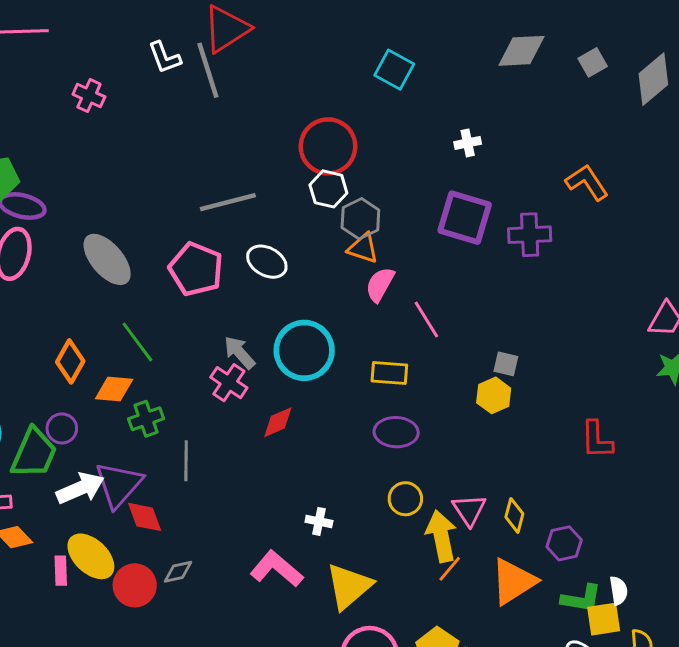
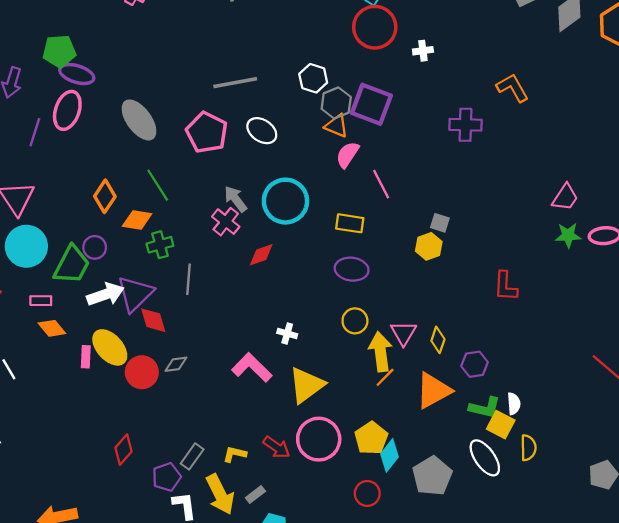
red circle: (328, 146) -> (375, 27), moved
purple square: (465, 218) -> (371, 104), moved
yellow square: (604, 619) -> (501, 425), turned 32

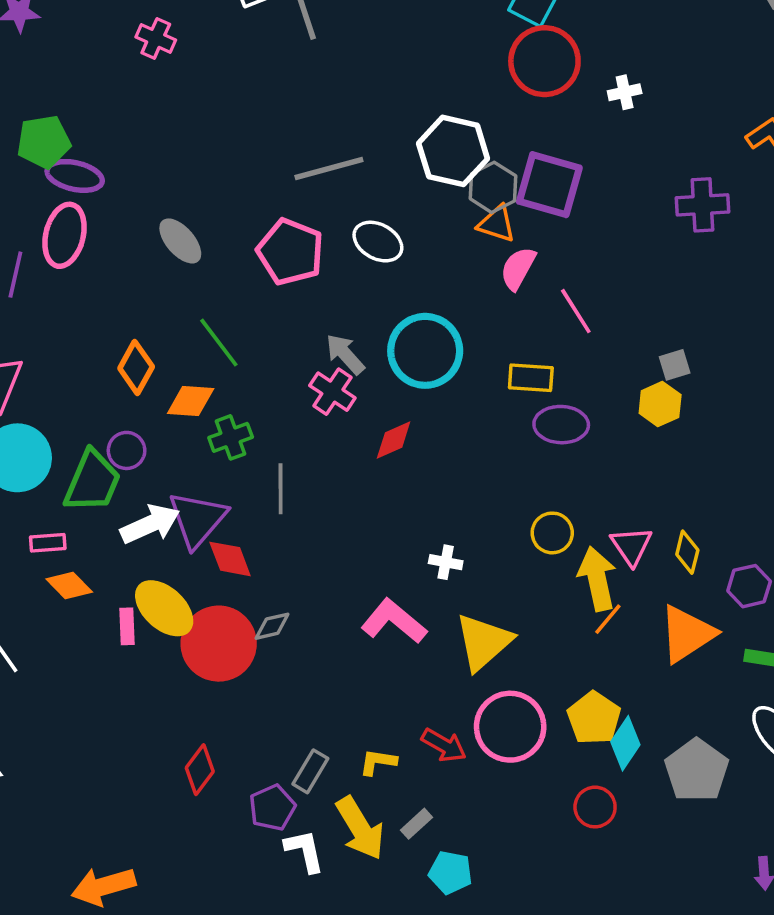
white hexagon: (313, 78) -> (453, 151), size x1.5
gray ellipse: (139, 120) -> (180, 241), size x0.7
gray square: (440, 223) -> (675, 365), turned -30
purple ellipse: (352, 269) -> (561, 425), moved
red circle: (142, 372) -> (219, 644), size x1.4

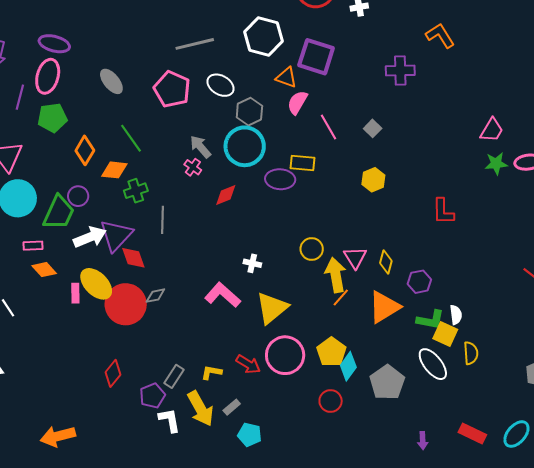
green pentagon: (44, 142) -> (52, 118), moved
gray hexagon: (493, 187) -> (249, 112), moved
gray square: (675, 365) -> (373, 128), moved, turned -30
pink cross: (332, 392) -> (193, 167), size x0.7
purple ellipse: (561, 425) -> (280, 179), moved

